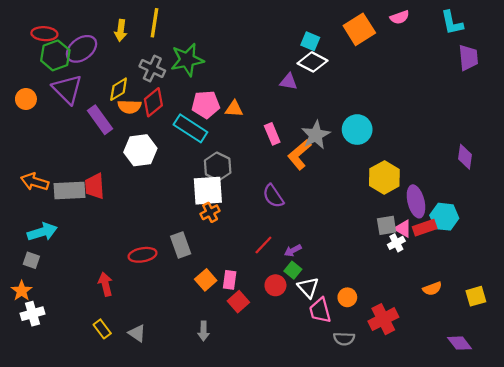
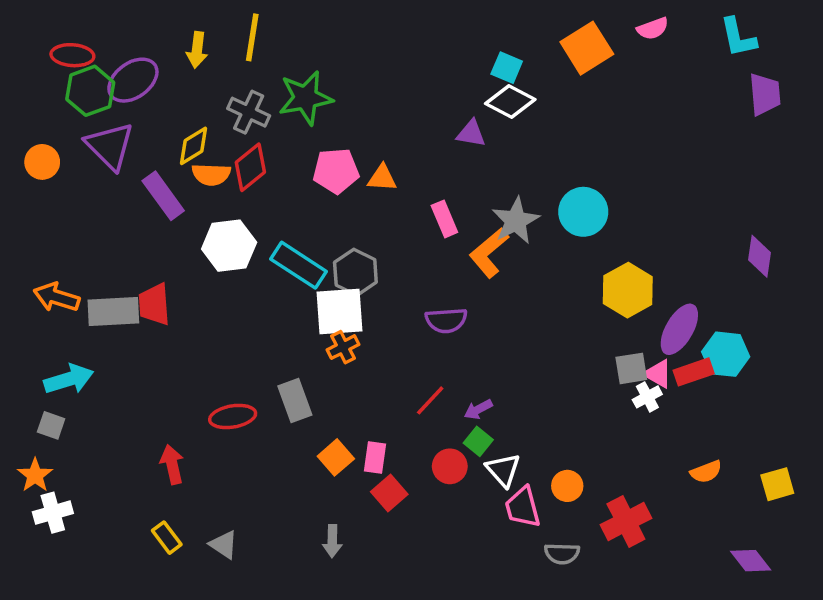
cyan rectangle: (190, 128) -> (298, 265), moved
purple semicircle: (273, 196) -> (446, 320), turned -60
purple ellipse: (416, 201) -> (679, 329), turned 44

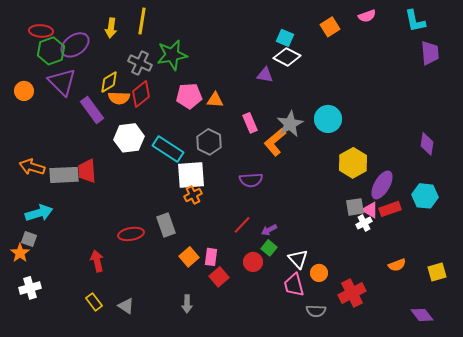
orange square: (587, 48) -> (330, 27), size x0.7
gray hexagon: (355, 272) -> (209, 142), moved
cyan hexagon: (726, 354) -> (425, 196), moved
white triangle: (503, 470) -> (298, 259), moved
orange star: (35, 475) -> (20, 253), moved

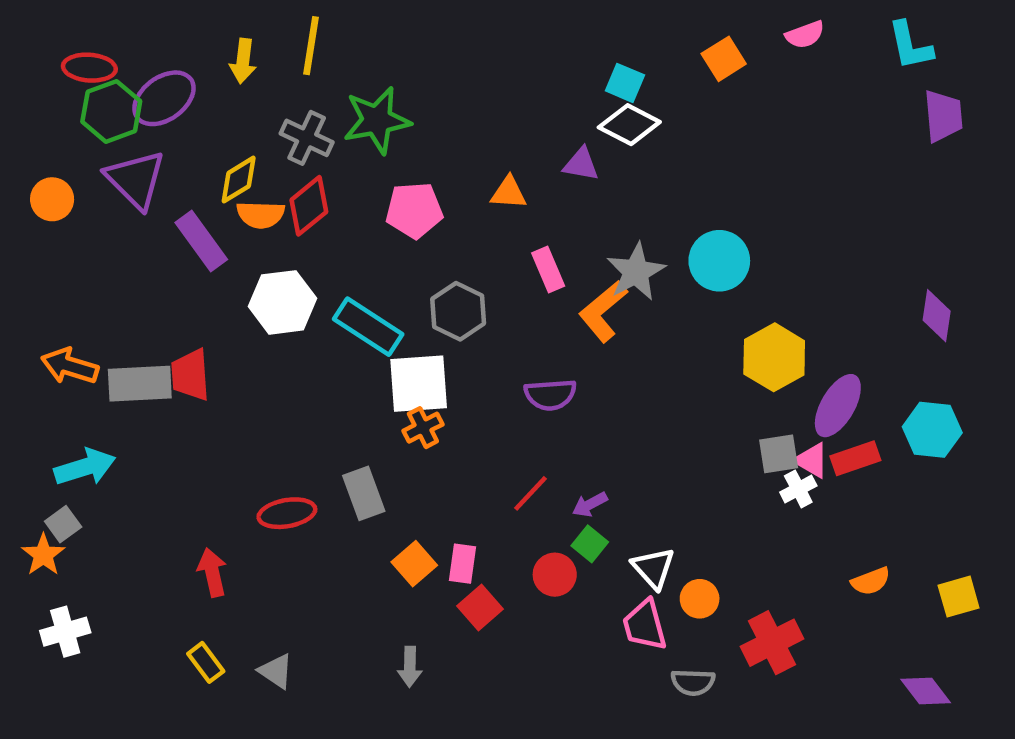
orange triangle: (215, 100) -> (509, 193), moved
gray square: (29, 239) -> (63, 524), turned 35

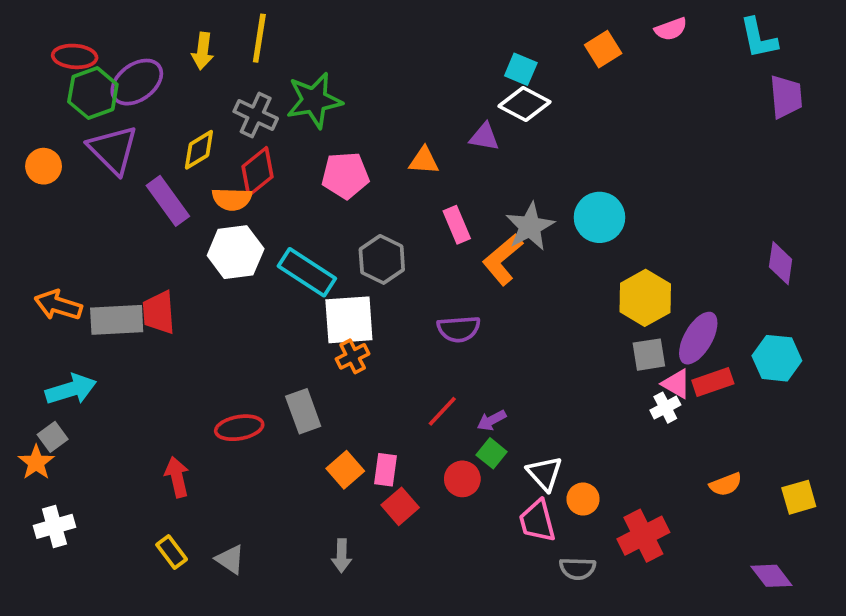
orange semicircle: (261, 215) -> (232, 199), moved
gray square: (779, 454) -> (649, 355), moved

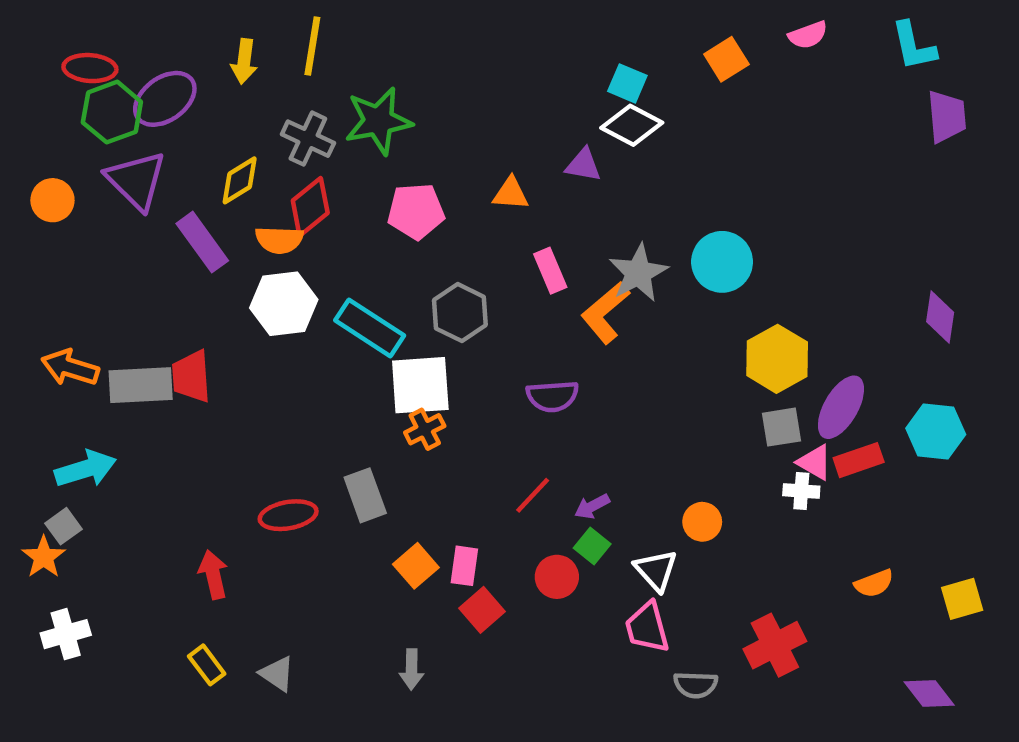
white cross: (665, 408) -> (801, 491), turned 32
orange circle: (583, 499) -> (702, 522), moved

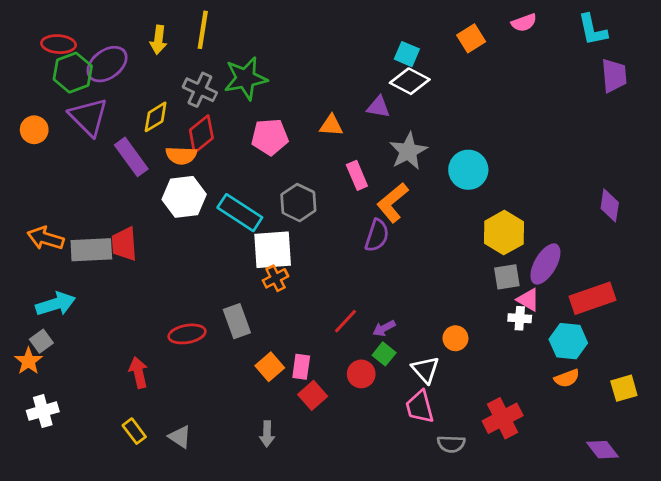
gray star: (638, 273) -> (408, 151), moved
purple semicircle: (552, 396) -> (377, 235), moved, turned -68
cyan hexagon: (936, 431) -> (568, 341), moved
red rectangle: (859, 460) -> (593, 298), moved, size x1.4

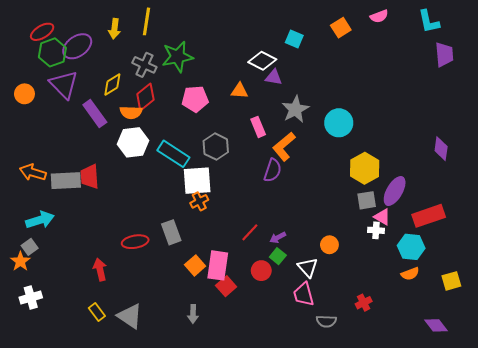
red ellipse: (58, 44) -> (42, 32), turned -35
white diamond: (410, 81) -> (262, 61), moved
pink rectangle: (301, 367) -> (218, 265), size x1.6
red cross: (503, 418) -> (364, 303), size x0.6
gray triangle: (180, 437) -> (130, 316), size x1.5

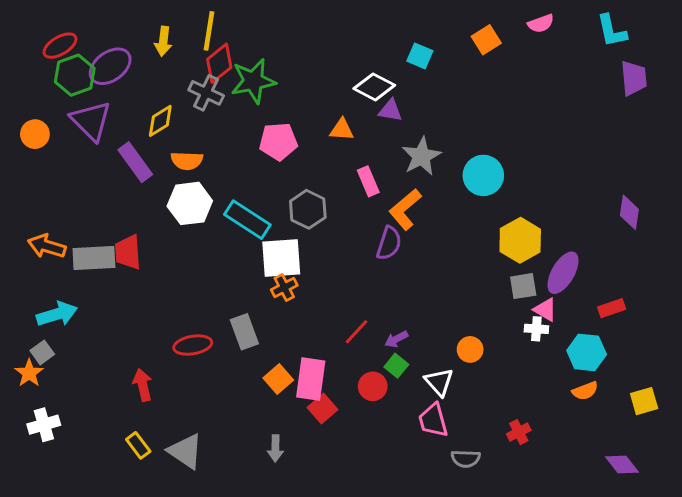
red diamond: (145, 97) -> (219, 63), moved
red rectangle: (429, 216) -> (612, 308), size x0.6

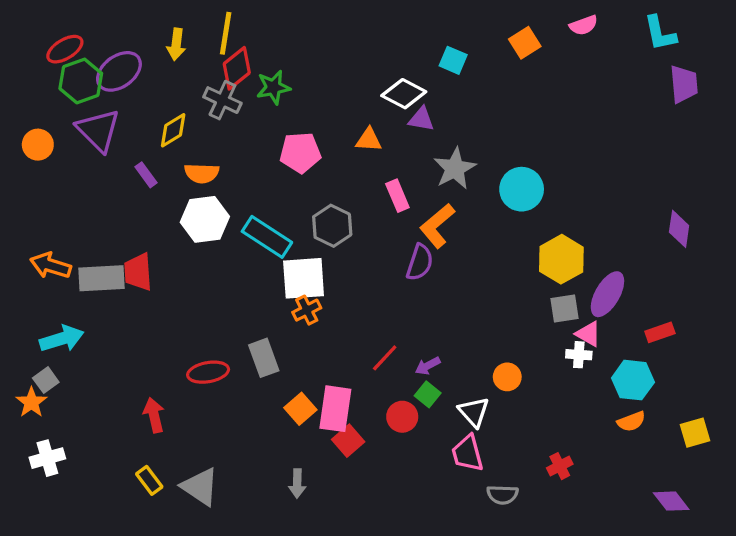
green star: (253, 81) -> (273, 87), size x0.7
purple rectangle: (135, 162) -> (146, 175), size x0.6

